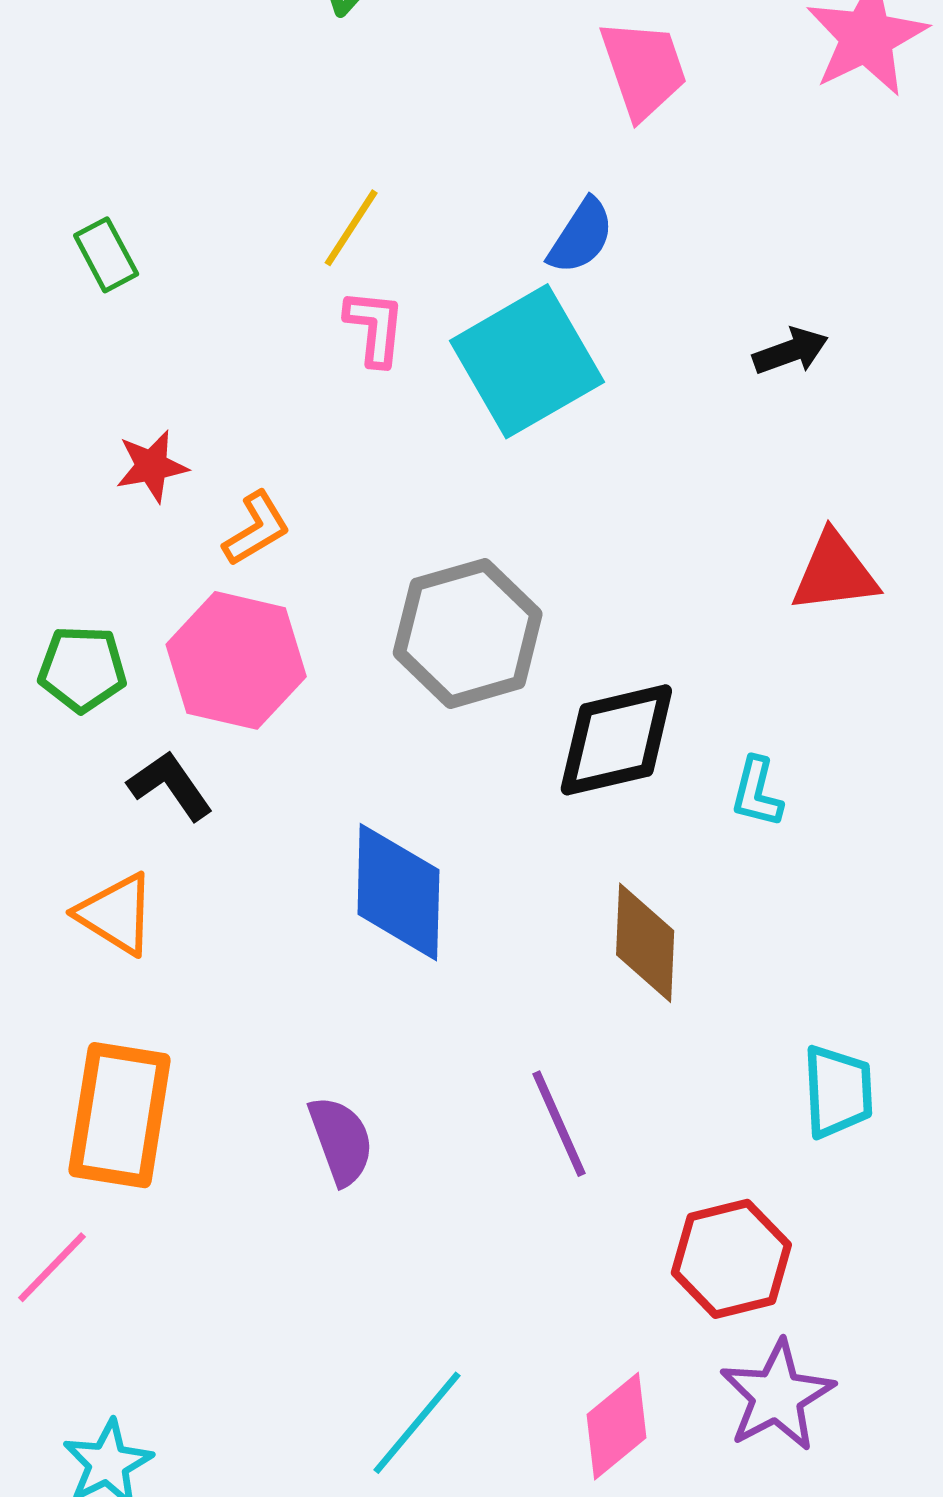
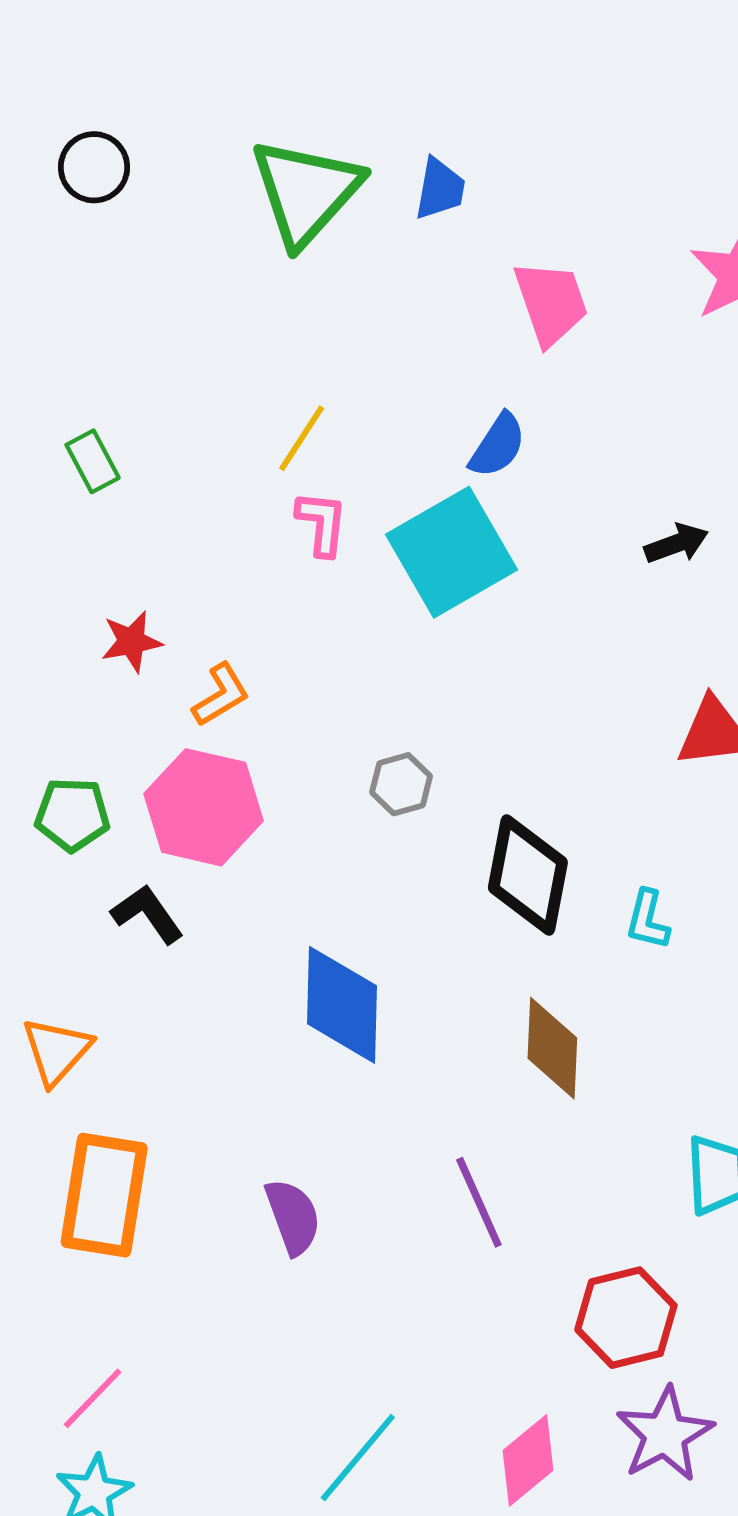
gray hexagon: (468, 633) -> (401, 784), size x0.5
black diamond: (616, 740) -> (528, 875), turned -66
orange triangle: (116, 914) -> (57, 1051), moved, turned 40
pink line: (52, 1267) -> (93, 1398), moved

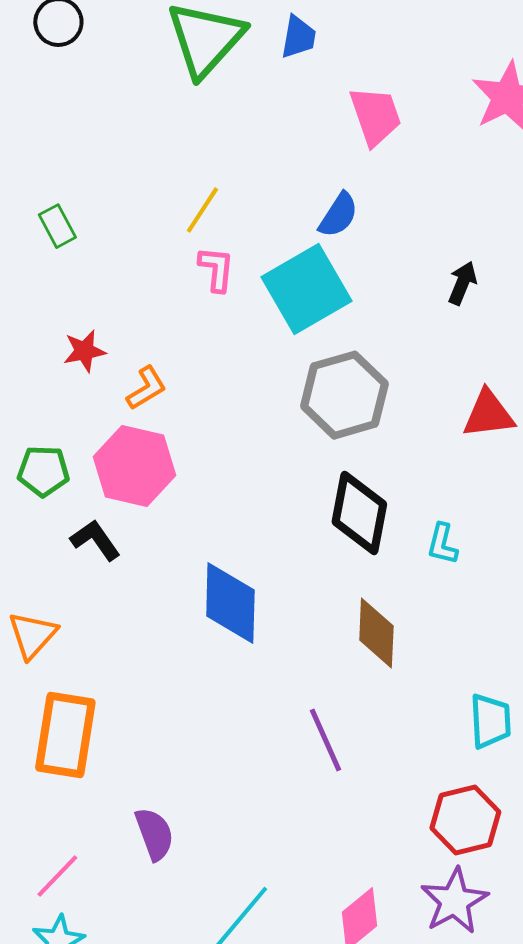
black arrow: (676, 543) -> (462, 283), turned -48
gray hexagon: (401, 784) -> (344, 395), moved, size x2.0
purple semicircle: (293, 1217) -> (154, 834), moved
red hexagon: (626, 1318) -> (465, 820), moved

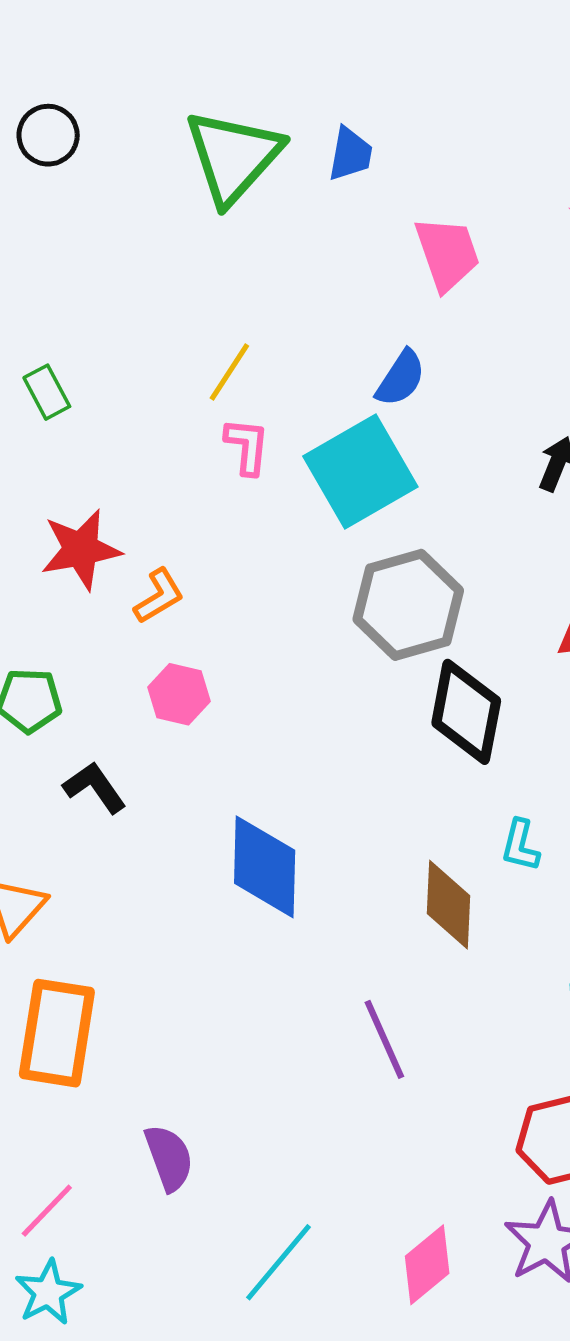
red star: (84, 351) -> (81, 549), size x1.5
pink hexagon: (134, 466) -> (179, 694), moved, size x0.6
black diamond: (359, 513) -> (466, 712), moved
cyan L-shape: (442, 544) -> (520, 845), moved

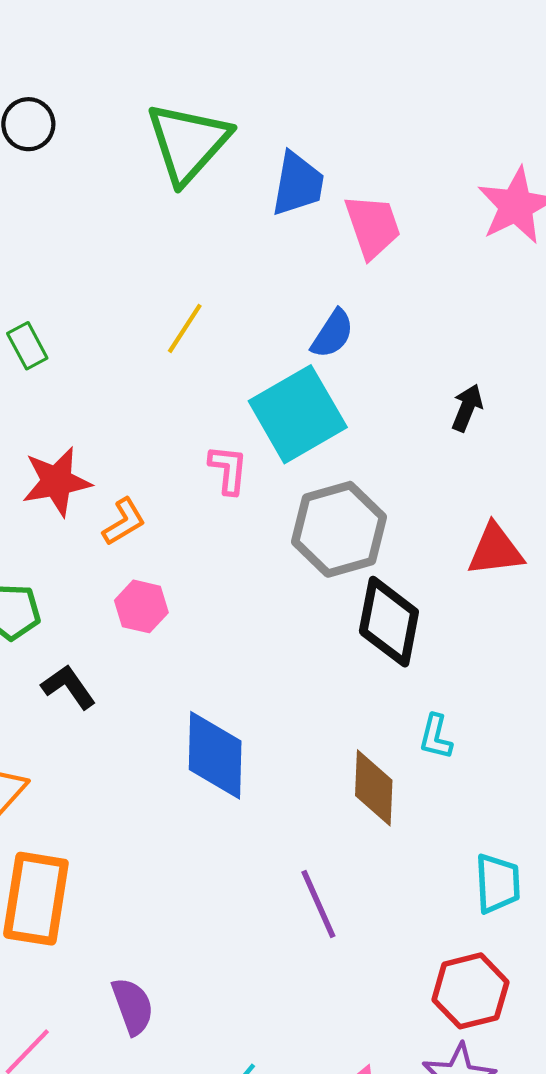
blue trapezoid: (350, 154) -> (298, 184), moved, size x1.4
pink L-shape: (247, 446) -> (228, 470), moved

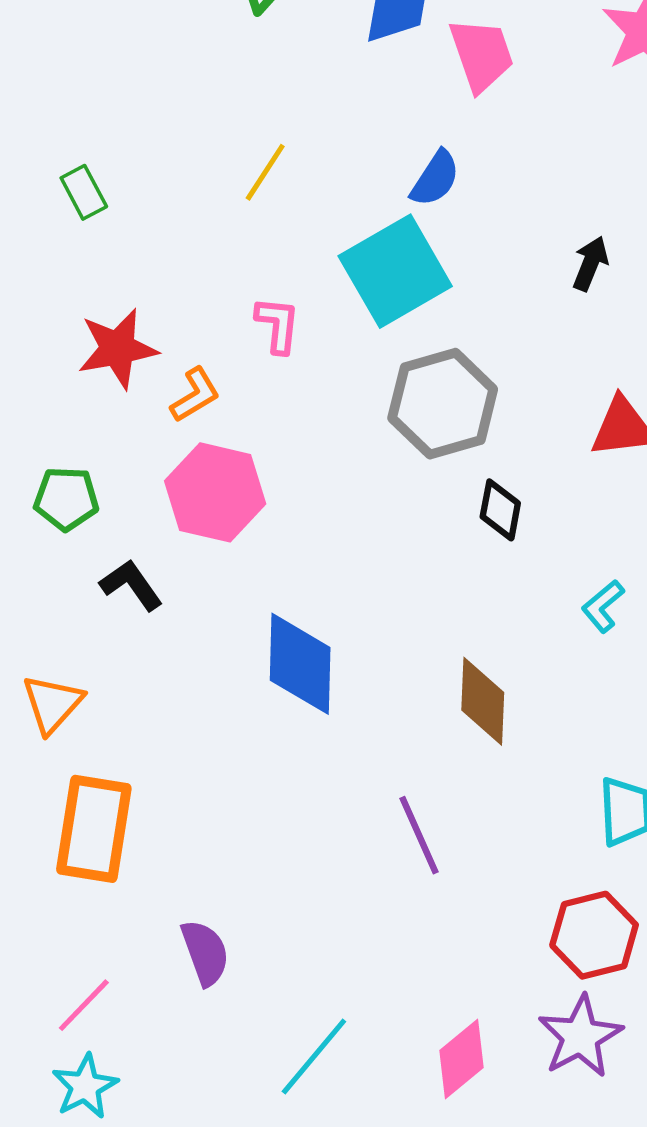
pink L-shape: (228, 470) -> (278, 325), moved
pink hexagon: (141, 606) -> (215, 492), size x1.6
black diamond: (389, 622) -> (500, 510), size x0.6
cyan L-shape: (436, 737) -> (603, 606), moved, turned 36

